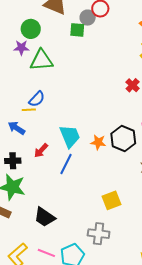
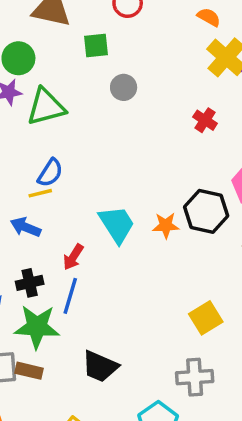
gray circle: (88, 18) -> (124, 87), moved
blue line: (66, 164) -> (70, 296), moved

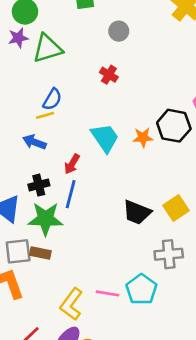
gray circle: (124, 87) -> (119, 31), moved
red cross: (205, 120) -> (109, 75), moved
black trapezoid: (100, 366) -> (137, 212), moved

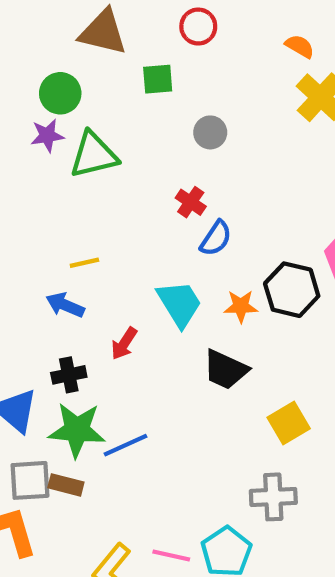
blue semicircle: (52, 99) -> (216, 238), moved
blue line: (71, 194) -> (125, 445), moved, turned 48
black trapezoid: (137, 212) -> (226, 370), moved

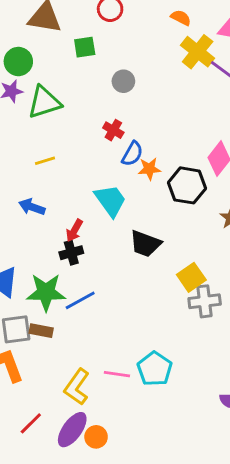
yellow line: (84, 263) -> (45, 161), moved
orange star: (241, 306) -> (149, 169), moved
black cross: (69, 375) -> (71, 253), moved
gray cross: (273, 497) -> (205, 301), moved

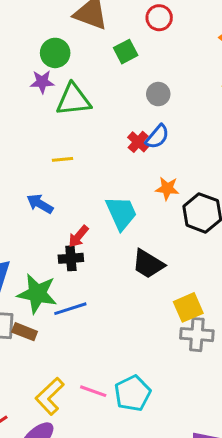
green square: (85, 47) -> (126, 52), turned -30
blue semicircle: (132, 154) -> (157, 137), moved

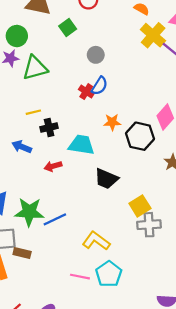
cyan trapezoid: (121, 213) -> (81, 145), turned -48
red arrow: (78, 236) -> (53, 166), turned 42
black cross: (71, 258) -> (49, 127), moved
brown rectangle: (25, 332) -> (22, 253), moved
yellow L-shape: (50, 396) -> (96, 241), moved, turned 88

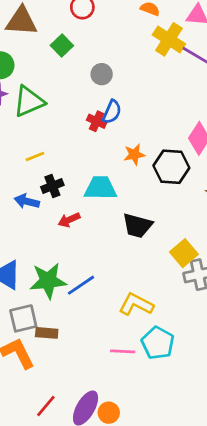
black cross: (49, 127) -> (52, 186), moved

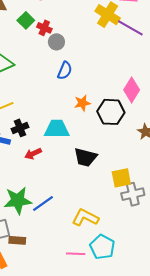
red cross: (97, 121) -> (44, 28), moved
yellow square: (184, 253) -> (121, 178), turned 30

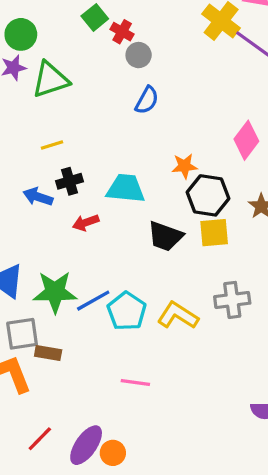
orange star: (82, 103) -> (185, 166), moved
black hexagon: (111, 112) -> (208, 195), moved
yellow square: (121, 178) -> (214, 233), moved
yellow L-shape: (85, 218) -> (178, 315), moved
cyan pentagon: (102, 247) -> (127, 311), moved

